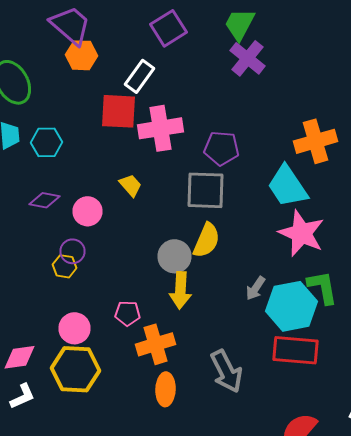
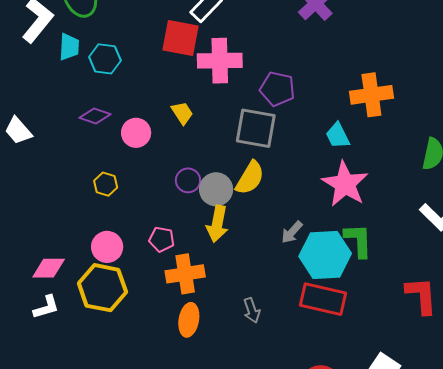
cyan trapezoid: (288, 186) -> (338, 136), size x0.6
purple circle: (72, 251) -> (188, 180), moved
gray arrow: (226, 371) -> (252, 310), size x0.6

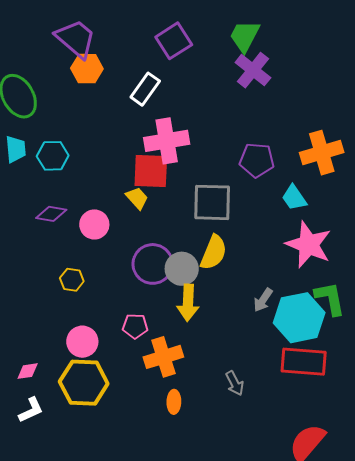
red square: (180, 38) -> (151, 171), moved
purple pentagon: (277, 89) -> (257, 160), moved
purple circle: (188, 180) -> (153, 264), size x1.6
pink diamond: (49, 268) -> (28, 371), size x0.7
orange ellipse: (189, 320) -> (174, 402), size x0.7

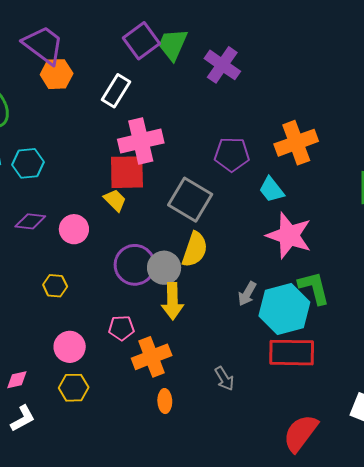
green trapezoid: (245, 36) -> (173, 44), moved
gray square: (212, 202) -> (190, 200), turned 33
yellow hexagon: (84, 383) -> (74, 388), size x0.6

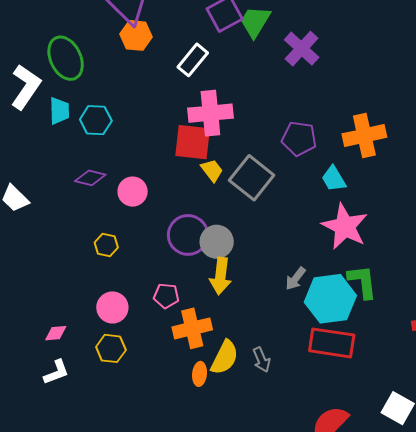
yellow trapezoid: (115, 200) -> (212, 170), moved
yellow semicircle: (195, 249) -> (225, 357), moved

